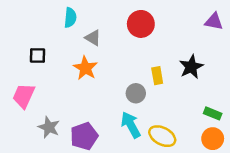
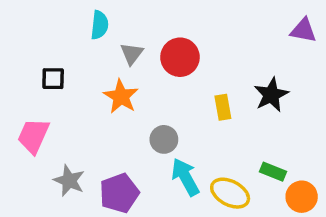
red circle: (141, 24) -> (180, 57), moved
gray triangle: (93, 38) -> (132, 54), turned 36
gray circle: (136, 93) -> (164, 139), moved
green rectangle: (213, 113) -> (273, 172), moved

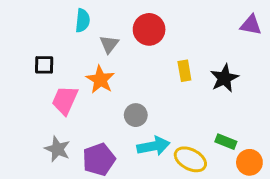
red circle: (180, 57) -> (149, 29), moved
yellow rectangle: (223, 107) -> (184, 71), moved
pink trapezoid: (33, 136) -> (65, 100), moved
cyan arrow: (185, 177) -> (153, 146), turned 108

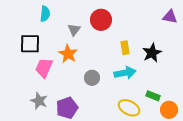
cyan semicircle: (83, 21) -> (45, 14), moved
black square: (44, 65) -> (30, 44), size x1.5
cyan arrow: (153, 146) -> (125, 73), moved

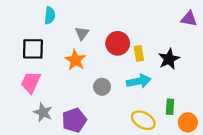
red circle: (101, 20) -> (118, 43), moved
pink trapezoid: (44, 68) -> (31, 82), moved
green rectangle: (153, 96) -> (170, 107), turned 72

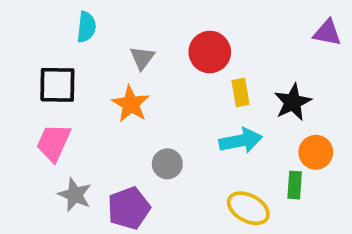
red circle: (118, 43) -> (210, 52), moved
gray circle: (102, 87) -> (167, 164), moved
orange circle: (188, 122) -> (316, 152), moved

